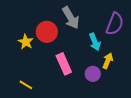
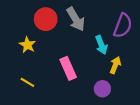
red circle: (47, 32) -> (46, 19), moved
purple circle: (93, 74) -> (102, 89), moved
yellow line: (26, 85) -> (27, 82), moved

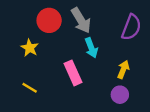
cyan arrow: (101, 45) -> (91, 48), moved
purple circle: (102, 89) -> (120, 95), moved

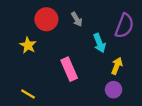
gray arrow: (81, 20) -> (77, 19), size x0.6
cyan arrow: (91, 48) -> (99, 43), moved
yellow line: (30, 88) -> (28, 94), moved

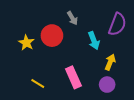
red circle: (46, 19) -> (52, 36), moved
pink rectangle: (69, 69) -> (73, 77), moved
yellow line: (28, 94) -> (38, 84), moved

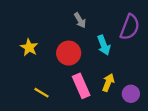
red circle: (52, 36) -> (69, 53), moved
yellow arrow: (110, 62) -> (108, 82), moved
purple circle: (107, 85) -> (131, 94), moved

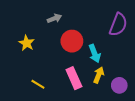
gray arrow: (80, 20) -> (54, 18), moved, turned -80
cyan arrow: (104, 45) -> (95, 53), moved
red circle: (69, 53) -> (72, 41), moved

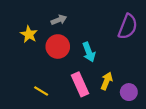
red circle: (72, 41) -> (58, 47), moved
yellow star: (27, 43) -> (29, 34), moved
cyan arrow: (95, 53) -> (89, 52), moved

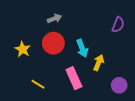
purple semicircle: (128, 27) -> (118, 25), size x0.7
yellow star: (29, 34) -> (23, 49), moved
yellow arrow: (107, 81) -> (99, 63), moved

